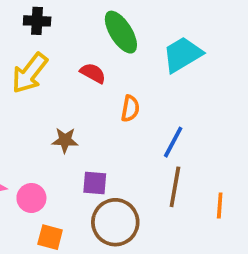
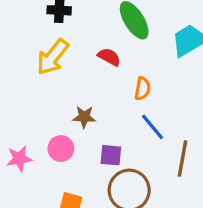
blue line: (173, 142) -> (153, 127), moved, turned -68
pink circle: (31, 198) -> (61, 149), moved

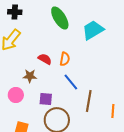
red semicircle: (109, 57) -> (45, 59), moved

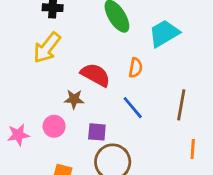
red semicircle: (45, 59) -> (95, 75), size x1.5
orange semicircle: (65, 59) -> (136, 68), moved
brown line: (89, 101) -> (181, 105), moved

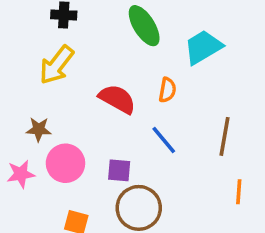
brown star: (74, 99) -> (39, 129), moved
pink circle: (54, 126) -> (65, 163), size x1.4

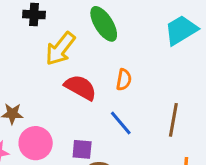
cyan trapezoid: (203, 47) -> (181, 30), moved
yellow arrow: (57, 65) -> (60, 49), moved

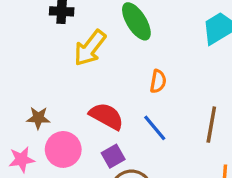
red semicircle: (80, 87) -> (106, 116), moved
purple square: (82, 149) -> (113, 156), turned -35

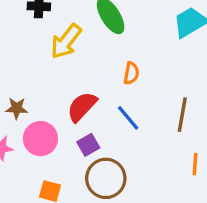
red semicircle: (106, 116) -> (82, 107), turned -76

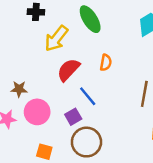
red semicircle: (82, 107) -> (68, 70), moved
blue line: (128, 118) -> (88, 96), moved

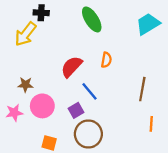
yellow arrow: (56, 38) -> (25, 34), moved

